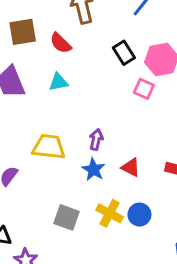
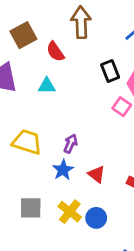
brown square: (23, 32) -> (23, 35), turned -30
gray square: (66, 217) -> (31, 208), turned -30

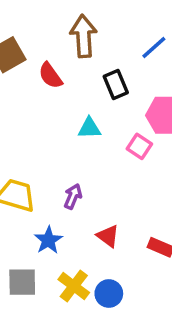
black rectangle: (110, 71) -> (116, 85), moved
cyan triangle: (47, 86) -> (89, 128), moved
blue star: (63, 170) -> (48, 240), moved

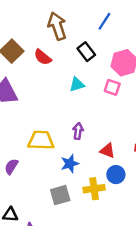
blue star: (48, 240) -> (70, 164), turned 30
yellow cross: (74, 286) -> (94, 189), turned -30
blue circle: (109, 294) -> (116, 175), moved

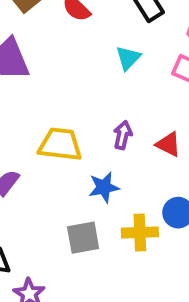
cyan triangle: (77, 84) -> (128, 58), turned -35
red triangle: (107, 151) -> (168, 144), moved

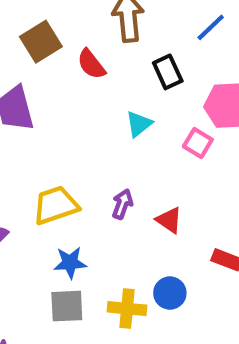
yellow trapezoid: (60, 144) -> (56, 205), turned -33
blue star: (104, 187) -> (70, 263), moved

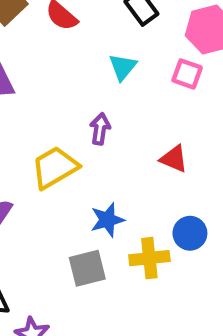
purple arrow: (122, 204) -> (100, 129), moved
blue star: (70, 263) -> (107, 220), moved

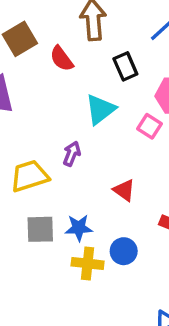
cyan triangle: (123, 67) -> (100, 109), size x1.4
blue star: (107, 220) -> (79, 228), moved
gray square: (87, 268) -> (40, 229), moved

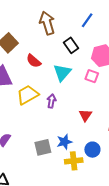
red semicircle: (62, 59) -> (34, 61), moved
yellow trapezoid: (30, 176) -> (28, 95), moved
red triangle: (124, 190) -> (85, 115), turned 40

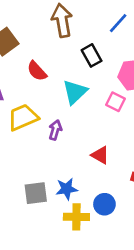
red triangle: (85, 115) -> (100, 155), turned -40

